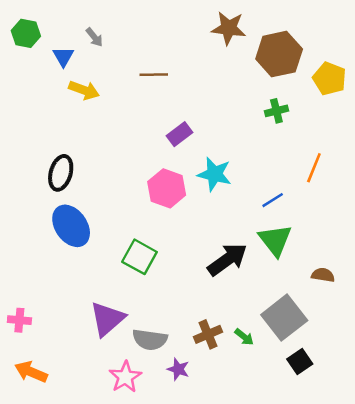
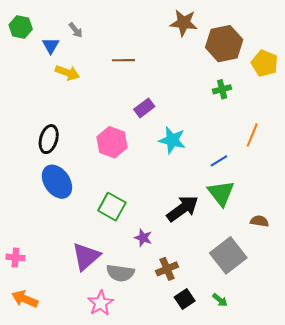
pink hexagon: (167, 188) -> (112, 142), moved
green arrow: (244, 337) -> (220, 300), moved
black square: (300, 361) -> (185, 299), moved
purple star: (178, 369) -> (143, 238), moved

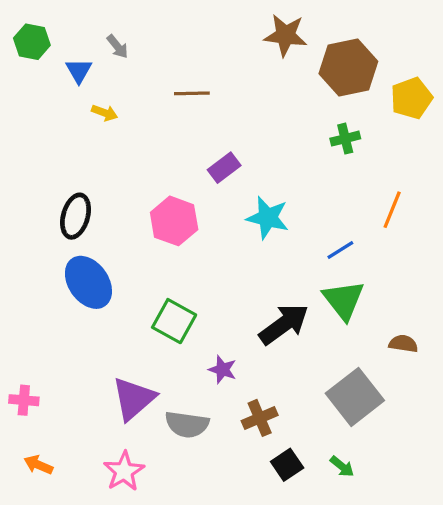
yellow pentagon: (265, 63) -> (411, 98), turned 30
yellow arrow: (67, 73) -> (105, 113), size x0.7
orange arrow: (25, 299) -> (38, 465), size x0.7
pink star: (101, 303) -> (124, 471), moved

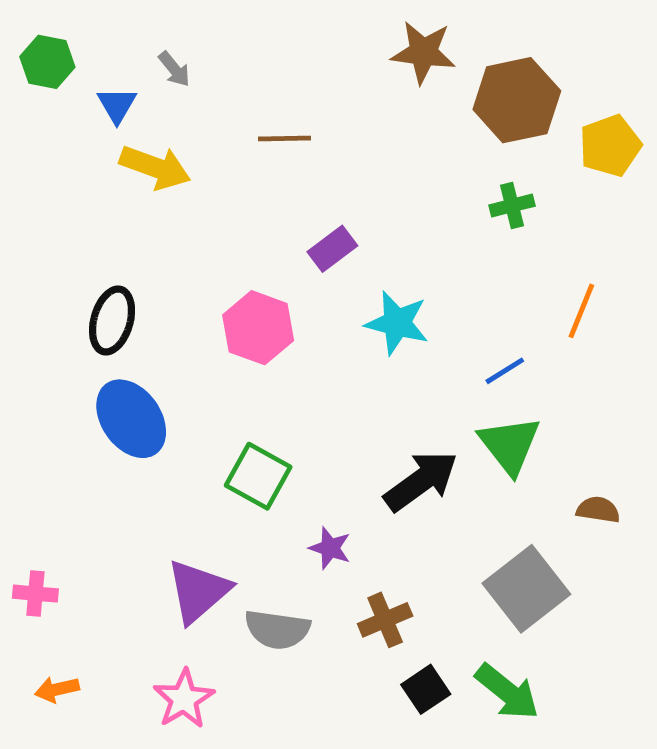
yellow arrow: (105, 113) -> (155, 167), size x1.8
orange arrow: (38, 465) -> (57, 689), turned -36
green arrow: (342, 466) -> (507, 692), size x1.8

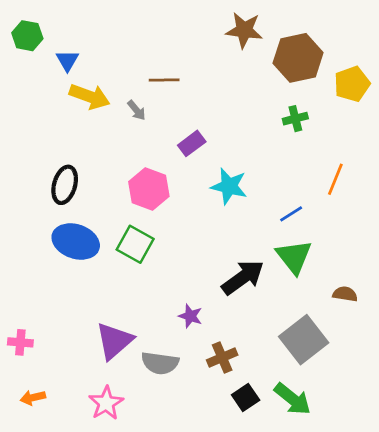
gray arrow: (174, 69) -> (136, 110), moved
blue ellipse: (131, 419) -> (76, 241), turned -36
green square: (258, 476) -> (135, 244), moved

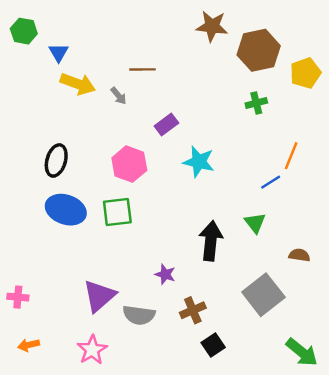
blue line: (291, 214) -> (271, 182), moved
green square: (135, 244) -> (117, 212), turned -36
green triangle: (294, 257) -> (255, 223), size x0.7
black arrow: (243, 277) -> (211, 241), turned -48
green arrow: (293, 399) -> (302, 352), moved

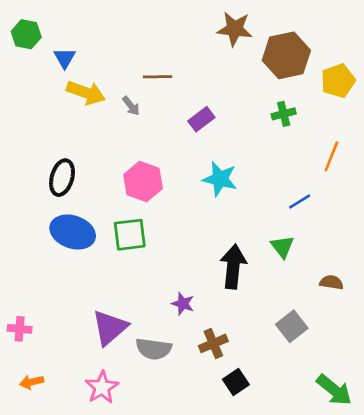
purple rectangle: (166, 125) -> (201, 119), moved
orange line: (291, 156) -> (331, 156), moved
gray square: (263, 295) -> (292, 326), size x0.7

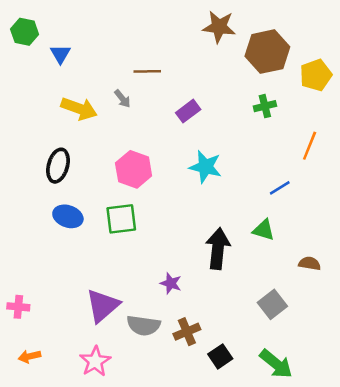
yellow arrow: (86, 93) -> (79, 109), moved
blue ellipse: (73, 232) -> (68, 216), size x0.7
green triangle: (282, 247) -> (264, 230), turned -35
brown cross: (213, 343) -> (187, 332), moved
green arrow: (334, 390) -> (276, 364), moved

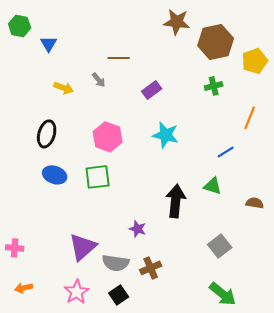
yellow arrow: (79, 109) -> (64, 88), size x0.7
brown semicircle: (310, 263) -> (255, 203), moved
black square: (220, 356) -> (119, 295), moved

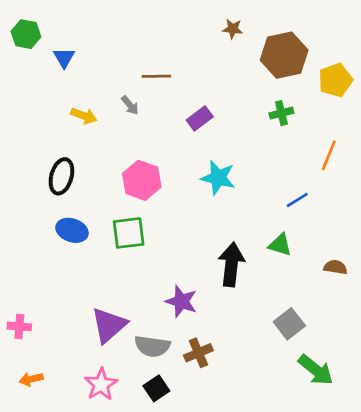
brown star: (177, 22) -> (233, 29), size x0.6
purple star: (138, 229) -> (181, 301), size x1.4
green arrow: (223, 294) -> (316, 370), moved

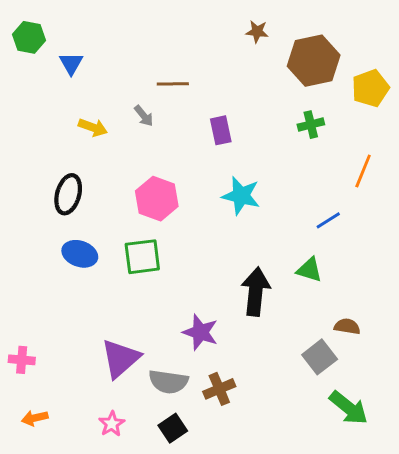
purple rectangle: (200, 118) -> (221, 130), turned -65
brown semicircle: (335, 267) -> (347, 326), moved
pink star: (101, 384) -> (112, 424), size x0.7

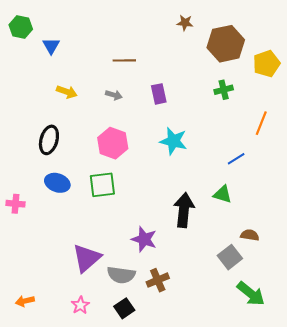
gray arrow: (144, 116) -> (114, 95), moved, turned -35
pink cross: (22, 360) -> (16, 204), moved

